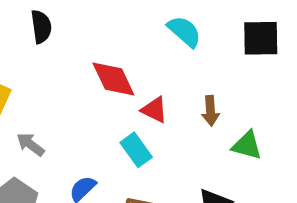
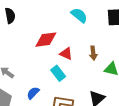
red diamond: (113, 79) -> (46, 40), turned -70

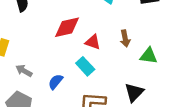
blue semicircle: (33, 93) -> (56, 82), moved

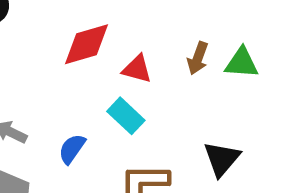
brown arrow: (125, 39) -> (198, 58), turned 35
green triangle: (149, 56) -> (242, 63), moved

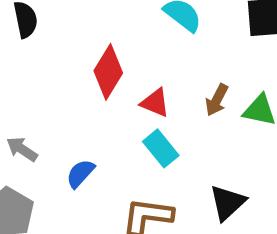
red diamond: (87, 44) -> (108, 72), turned -50
cyan rectangle: (126, 116) -> (161, 148), moved

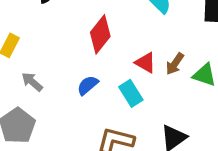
red triangle: (155, 103) -> (145, 63), moved
blue semicircle: (80, 173) -> (88, 85), moved

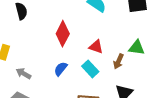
brown arrow: (175, 64) -> (118, 61), moved

